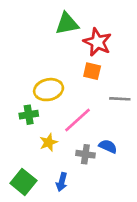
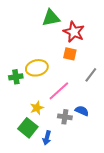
gray line: (120, 99) -> (91, 75), turned -56
green cross: (29, 115) -> (16, 77), moved
green square: (23, 182) -> (28, 128), moved

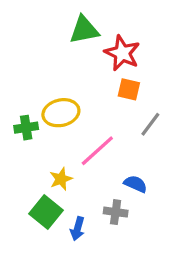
orange square: (70, 54) -> (129, 89), moved
gray cross: (65, 117) -> (116, 212), moved

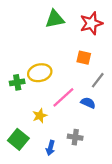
red star: (122, 53) -> (91, 23), moved, turned 30
blue semicircle: (135, 184) -> (88, 103), moved
green square: (46, 212) -> (18, 139), moved

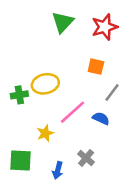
green triangle: (55, 19) -> (63, 22), turned -36
gray cross: (75, 137) -> (86, 158), turned 32
green square: (18, 139) -> (21, 160), turned -36

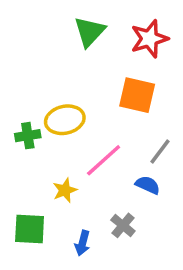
orange square: (96, 67) -> (137, 95), size x1.5
gray line: (112, 92) -> (160, 151), moved
blue semicircle: (101, 118) -> (148, 185), moved

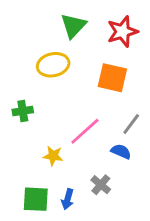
yellow ellipse: (65, 120) -> (53, 65), moved
yellow star: (65, 190) -> (53, 156), turned 30
green square: (30, 229) -> (36, 199), moved

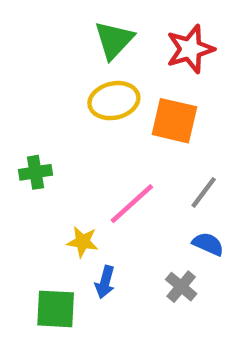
yellow ellipse: (53, 65) -> (114, 101), moved
blue semicircle: (121, 151) -> (208, 244), moved
gray cross: (101, 185) -> (181, 287), moved
blue arrow: (68, 199) -> (105, 282), moved

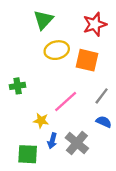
green triangle: (114, 40) -> (43, 20), moved
gray cross: (181, 287) -> (77, 143), moved, size x1.5

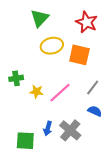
red star: (95, 24) -> (87, 22), turned -30
yellow star: (41, 121) -> (37, 92), moved

